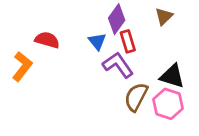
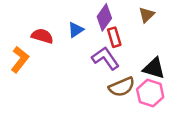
blue triangle: (97, 41) -> (76, 30), moved, turned 35
brown semicircle: (136, 97) -> (122, 87), turned -140

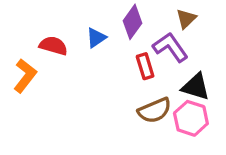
red rectangle: (114, 37) -> (145, 66), moved
purple L-shape: (106, 58) -> (170, 47), moved

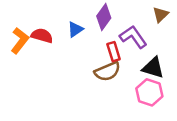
brown triangle: (186, 19) -> (161, 15), moved
orange L-shape: (25, 76) -> (20, 41), moved
brown semicircle: (155, 110) -> (107, 71), moved

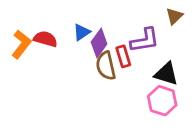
purple diamond: (104, 17) -> (99, 43), moved
purple L-shape: (133, 37) -> (145, 40), turned 116
brown semicircle: (107, 71) -> (106, 66), moved, turned 100

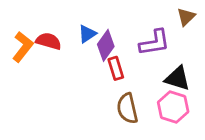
red rectangle: (123, 56) -> (116, 68), moved
brown semicircle: (106, 66) -> (127, 108), moved

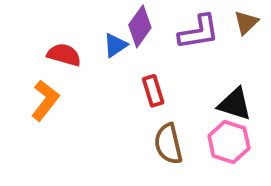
purple L-shape: (155, 43) -> (199, 32), moved
purple diamond: (106, 45) -> (140, 26), moved
orange L-shape: (23, 47) -> (45, 100), moved

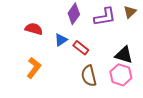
blue triangle: (115, 45) -> (61, 40), moved
red rectangle: (153, 91) -> (81, 48), turned -35
orange L-shape: (45, 100) -> (34, 68), moved

